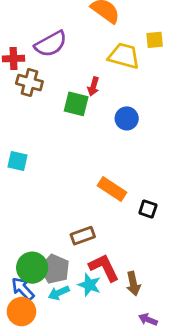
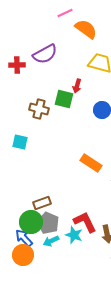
brown cross: (29, 83) -> (39, 109), moved
brown rectangle: (83, 236) -> (42, 203), moved

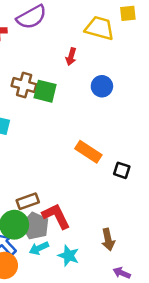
green square: (64, 99) -> (45, 91), moved
red L-shape: (85, 222) -> (56, 216), moved
cyan star: (74, 235) -> (69, 256), moved

